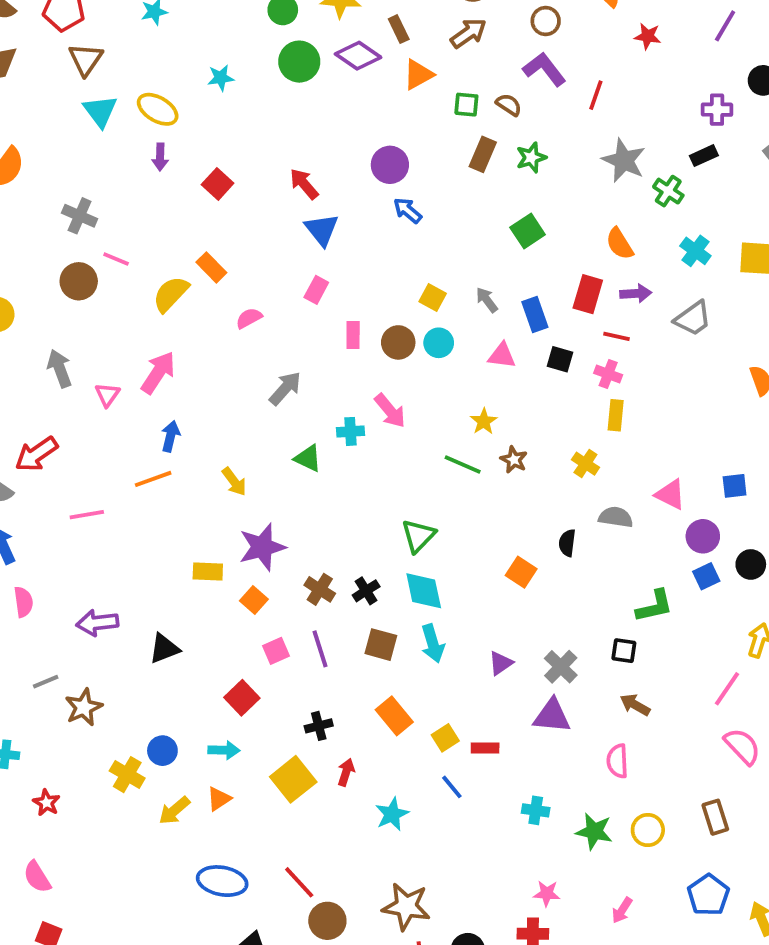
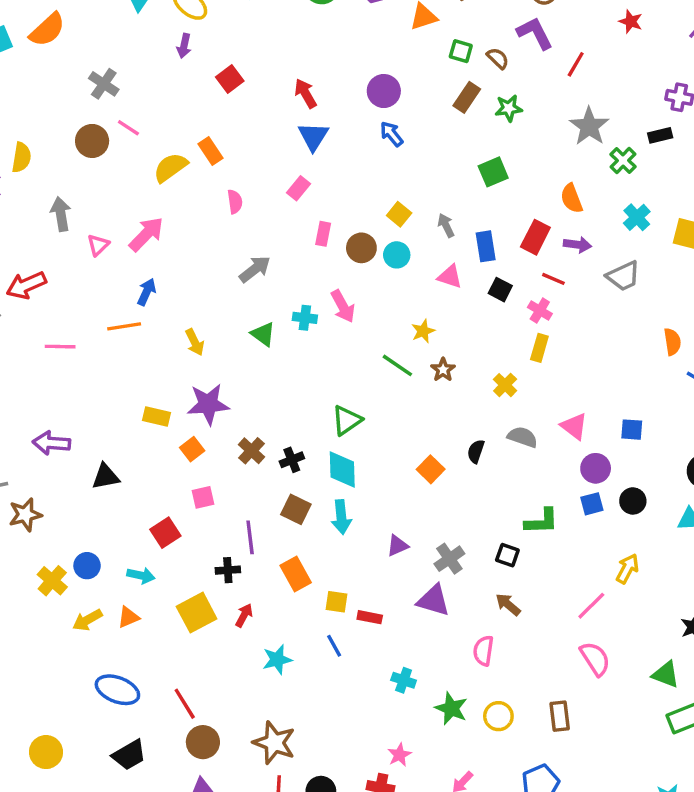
pink semicircle: (249, 318) -> (235, 202), turned 100
purple line: (320, 649) -> (250, 537), moved
yellow square: (445, 738) -> (337, 602), turned 30
pink star: (547, 893) -> (399, 755), turned 30

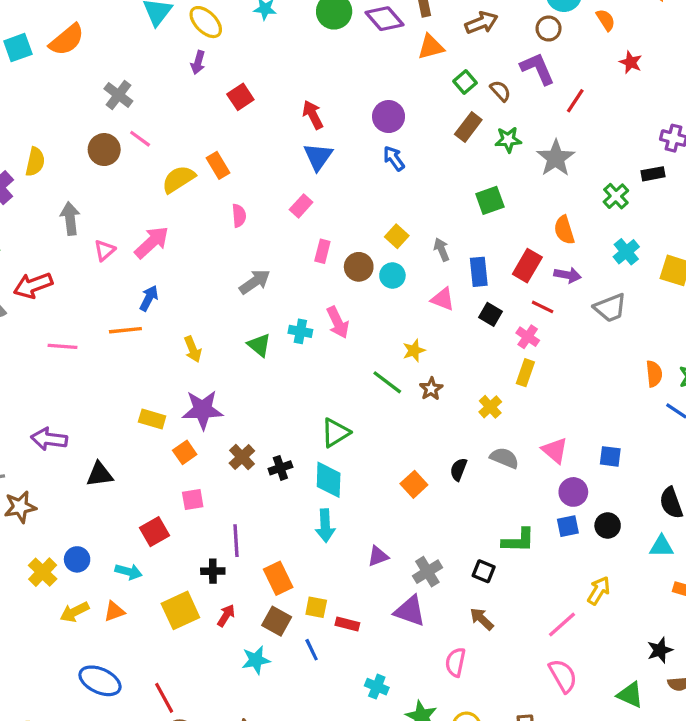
green square: (461, 51) -> (465, 82), turned 30
gray star: (589, 126) -> (556, 158), moved
brown square: (296, 509) -> (277, 621), moved

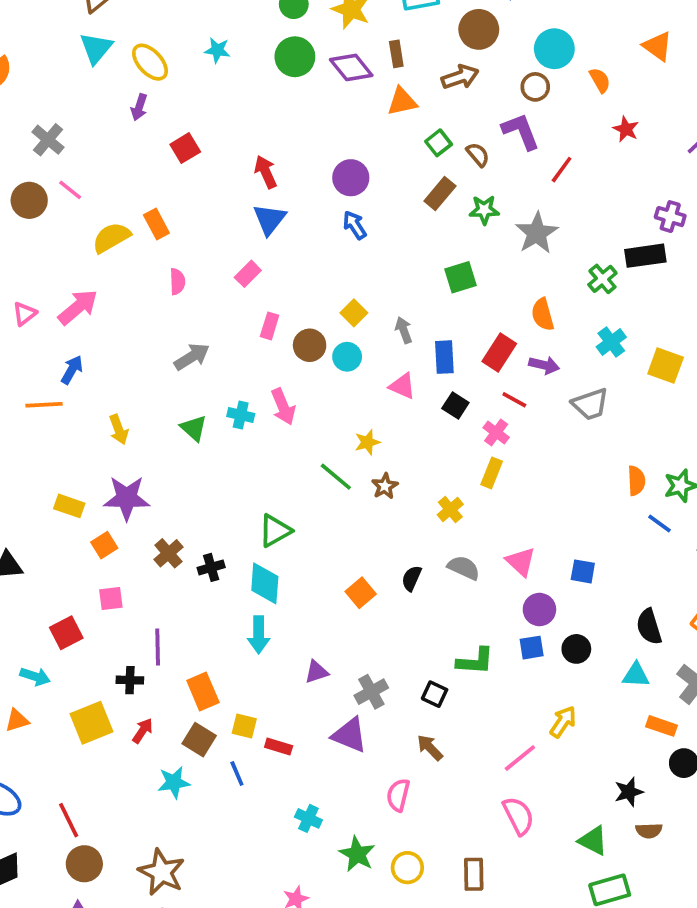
black rectangle: (653, 174) -> (645, 256), size x1.5

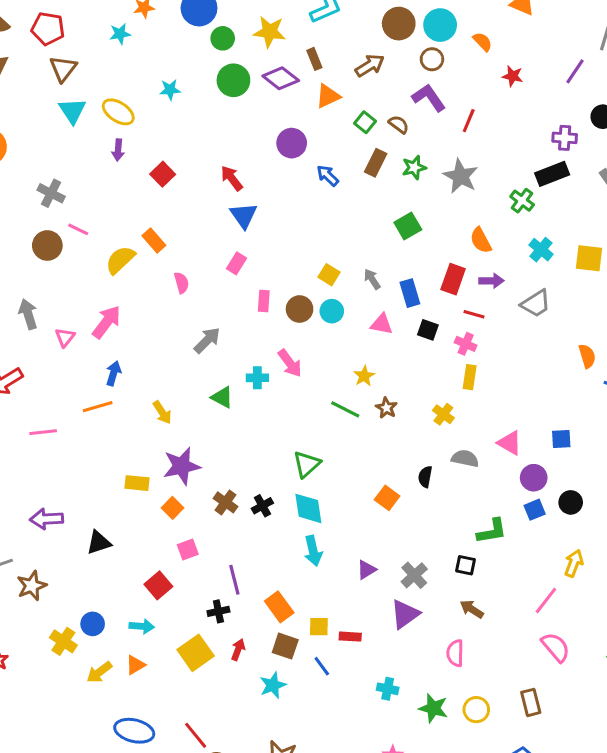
brown circle: (479, 29) -> (399, 24), moved
purple circle: (351, 178) -> (292, 143), moved
blue arrow: (355, 225) -> (328, 176), moved
purple triangle: (350, 735) -> (405, 614), turned -44

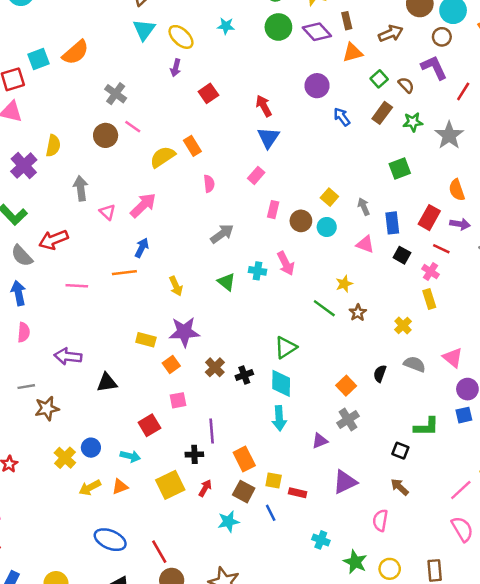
pink triangle: (65, 337) -> (107, 212), turned -35
yellow rectangle: (470, 377) -> (429, 299), turned -36
gray cross: (414, 575) -> (348, 420), moved

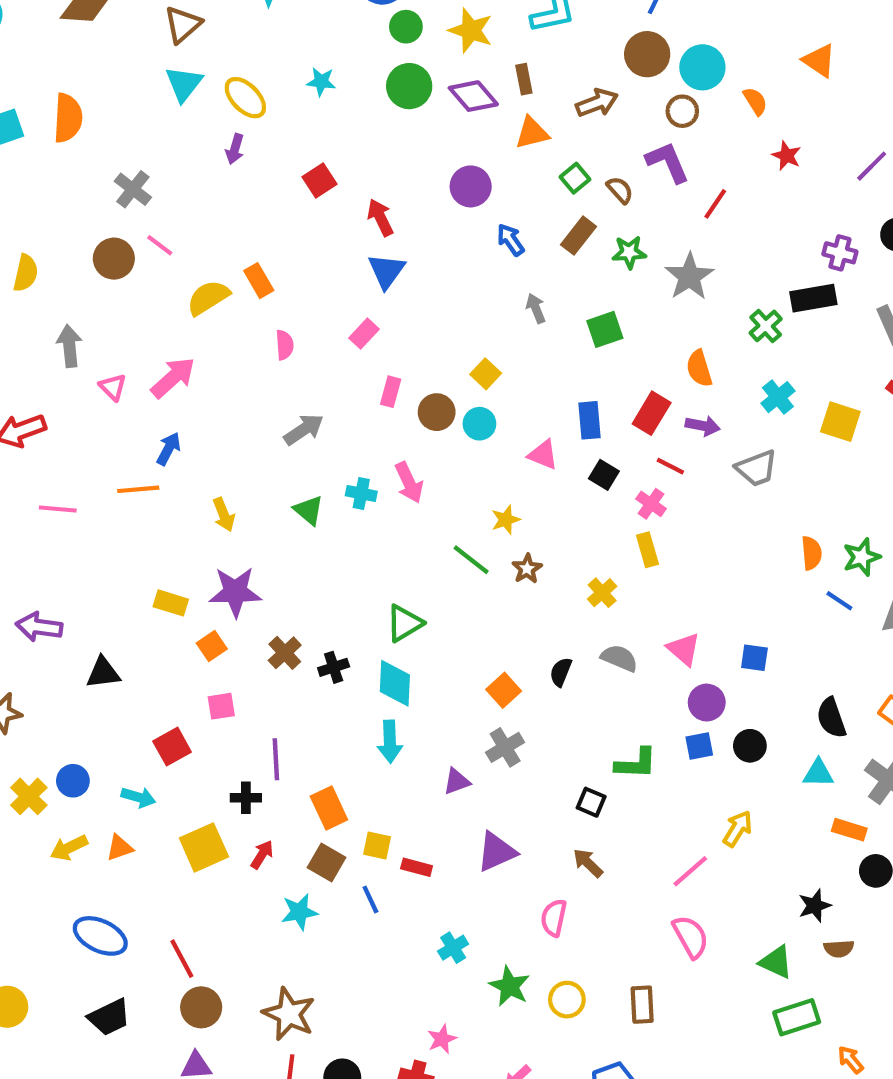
orange semicircle: (75, 52) -> (68, 118), turned -48
red square: (208, 93) -> (320, 181), moved
gray arrow: (364, 207) -> (536, 308), moved
cyan cross: (321, 540) -> (453, 948), turned 35

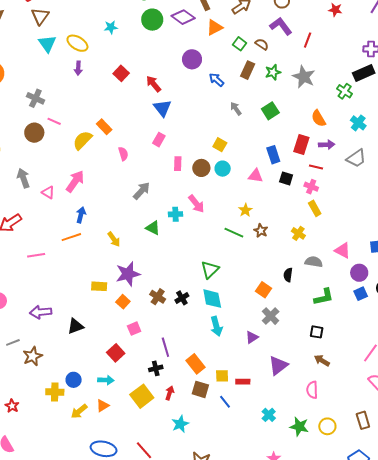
green L-shape: (636, 763) -> (324, 297), moved
yellow cross: (29, 796) -> (55, 392), turned -30
cyan star: (299, 912) -> (180, 424), moved

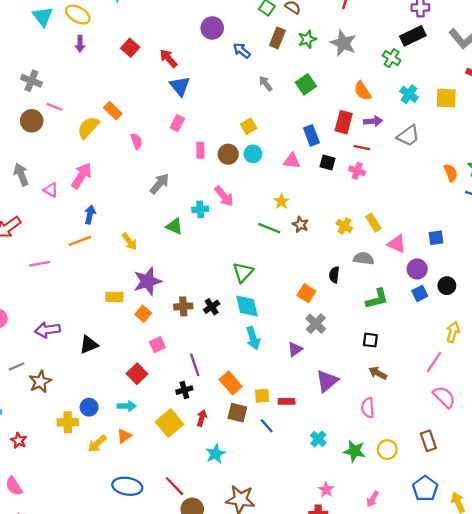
yellow square: (220, 145) -> (249, 126), turned 32
yellow rectangle: (315, 208) -> (373, 223), moved
brown cross: (158, 297) -> (183, 306), turned -35

